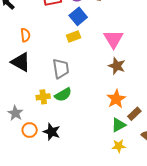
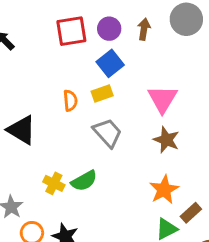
orange semicircle: (25, 35) -> (70, 101), moved
gray trapezoid: (61, 69) -> (108, 133), moved, turned -35
yellow cross: (43, 97) -> (54, 183), turned 32

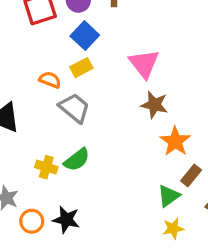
orange semicircle: (70, 101) -> (50, 80), turned -55
gray trapezoid: (108, 133) -> (74, 108), moved
orange star: (164, 190) -> (175, 141), moved

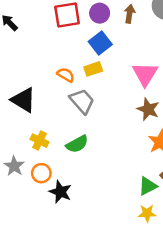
yellow cross: (46, 167) -> (39, 141), moved
orange circle: (32, 221) -> (41, 173), moved

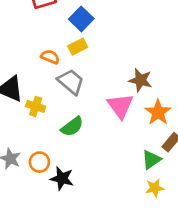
pink triangle: (145, 74) -> (120, 106), moved
yellow cross: (39, 141) -> (36, 106), moved

